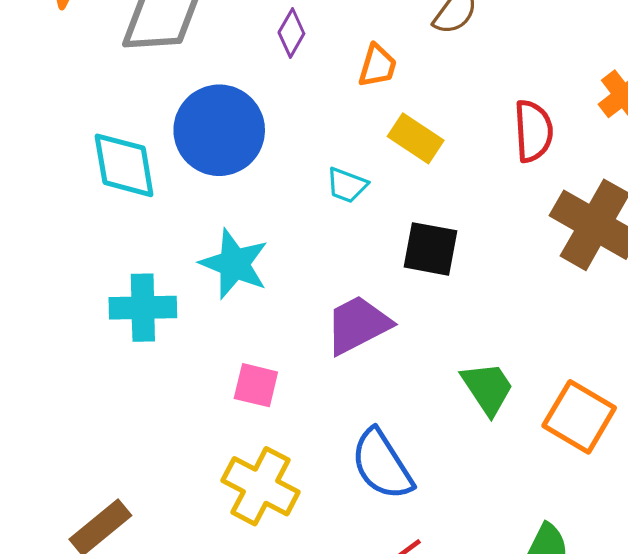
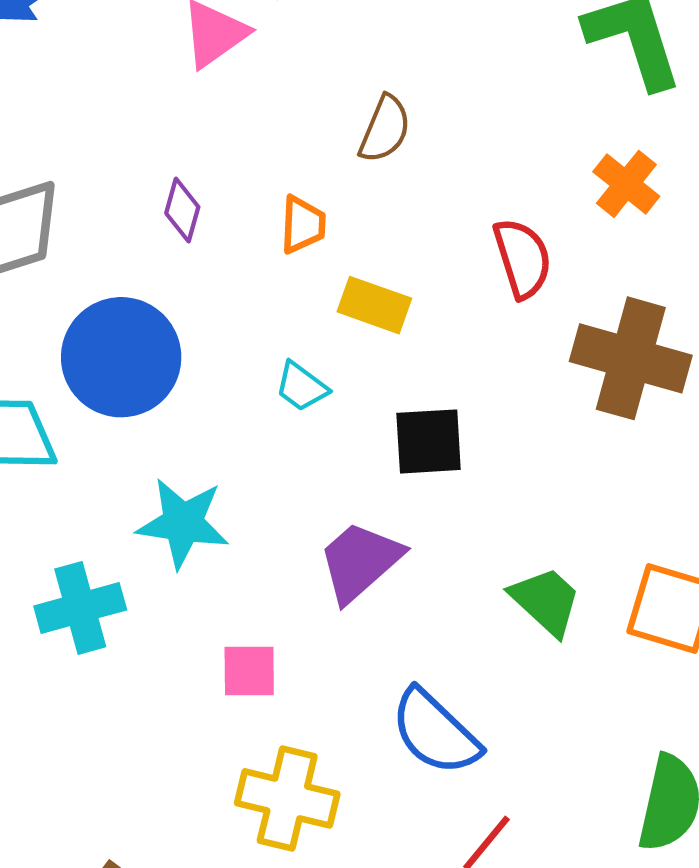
cyan trapezoid: (347, 185) -> (301, 387), turned 30

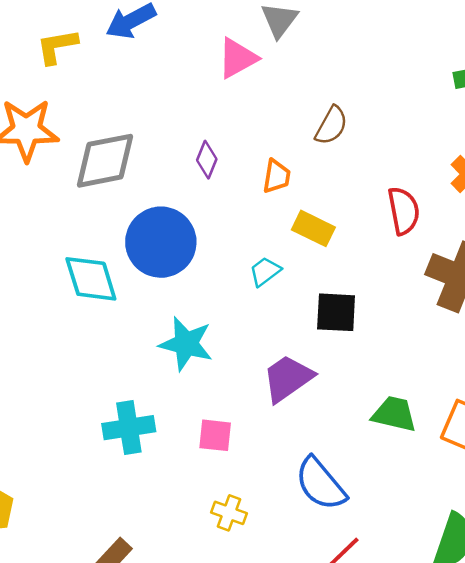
cyan trapezoid: (301, 387) -> (265, 272), turned 100
green trapezoid: (546, 601) -> (394, 414), turned -36
cyan cross: (80, 608) -> (129, 428), moved
yellow cross: (287, 798) -> (229, 513), size x0.6

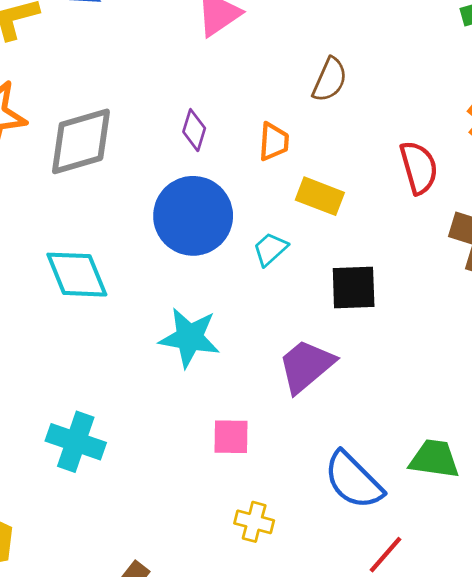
blue circle: (161, 242) -> (193, 216), moved
green trapezoid: (394, 414) -> (434, 459), moved
cyan cross: (129, 428) -> (76, 442), moved, turned 33

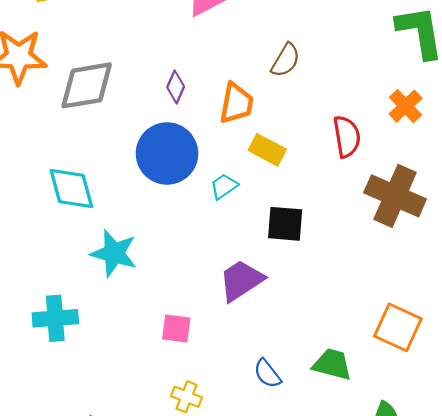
orange trapezoid: (274, 142) -> (236, 103), size x1.4
cyan star: (189, 338) -> (114, 253), moved
cyan cross: (76, 442) -> (55, 318), turned -30
blue semicircle: (353, 480) -> (267, 374), size x0.6

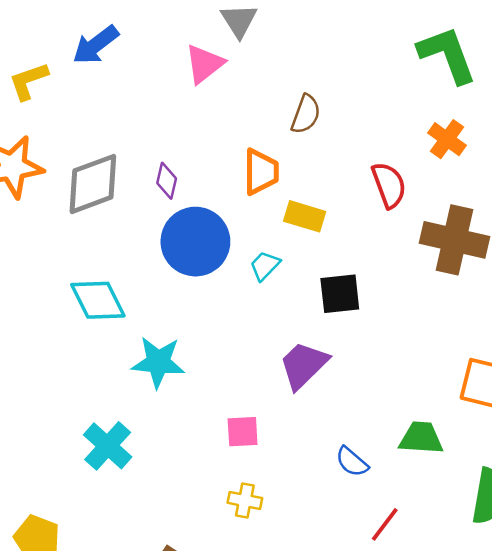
purple diamond: (176, 87) -> (167, 181), moved
cyan cross: (55, 318) -> (108, 446), turned -33
yellow cross: (187, 397) -> (245, 500), moved

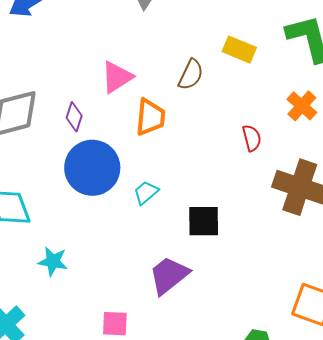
pink triangle: (204, 64) -> (117, 77), moved
red semicircle: (389, 185) -> (252, 138), size x0.7
yellow rectangle: (305, 216) -> (239, 50), moved
cyan star: (158, 362) -> (53, 261), size x0.7

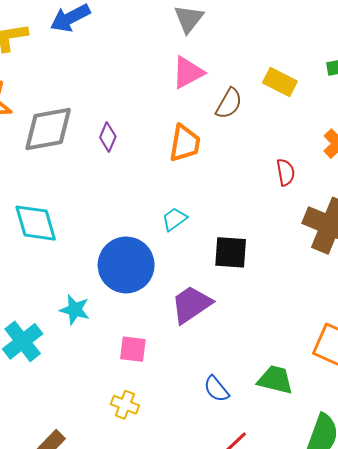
pink triangle: (117, 77) -> (188, 72), moved
blue circle: (92, 168) -> (126, 265), moved
cyan star: (53, 261) -> (75, 310), moved

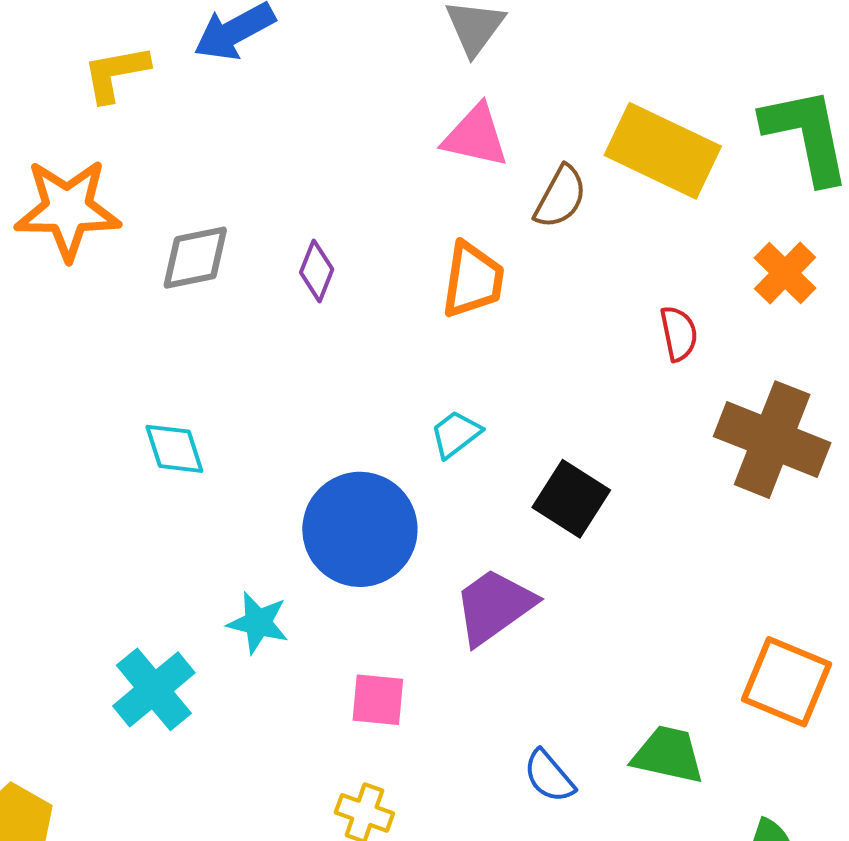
pink triangle: (188, 72) -> (476, 136), turned 42
yellow rectangle: (280, 82) -> (663, 151), size x1.6
gray diamond: (48, 129) -> (195, 258), size x0.7
cyan diamond: (36, 223) -> (174, 449), size x0.7
black square: (231, 252) -> (571, 499), turned 30

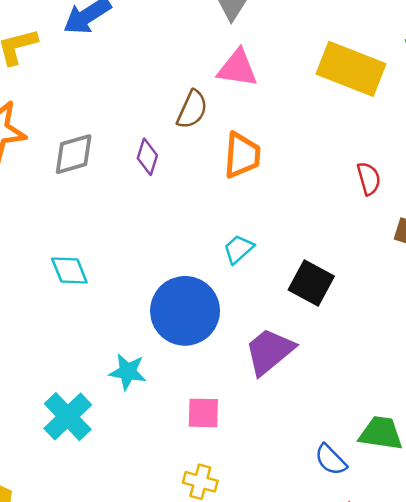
brown semicircle: (560, 197) -> (192, 109), moved
blue semicircle: (549, 776) -> (331, 460), moved

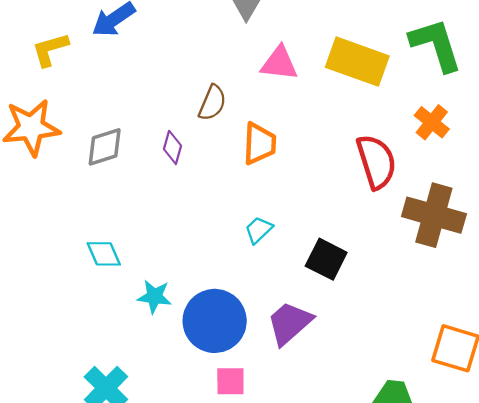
pink triangle: (237, 68) -> (279, 63), moved
red semicircle: (369, 178) -> (376, 162), size x1.8
blue circle: (185, 311) -> (215, 321), moved
cyan star: (128, 372) -> (154, 297), moved

